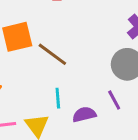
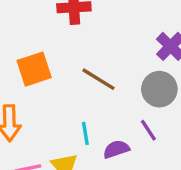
brown line: (52, 54) -> (98, 79), moved

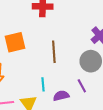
brown line: (98, 79) -> (54, 52), turned 50

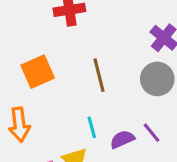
purple line: (82, 86) -> (152, 133), moved

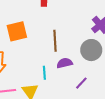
purple line: (152, 133) -> (81, 83), turned 72
purple semicircle: (122, 139) -> (65, 63), moved

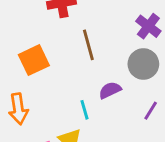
brown line: (55, 41) -> (88, 45), moved
purple line: (81, 83) -> (151, 111), moved

